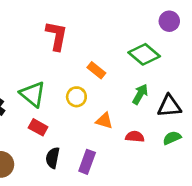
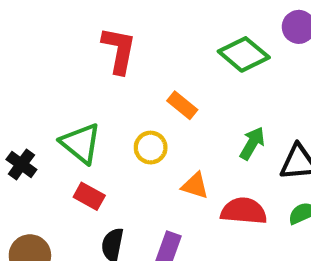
green diamond: (144, 54) -> (244, 54), moved
red semicircle: (135, 137) -> (244, 211), size x1.5

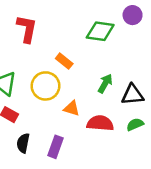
green diamond: (244, 54) -> (100, 31), turned -32
yellow circle: (151, 148) -> (46, 86), size x1.5

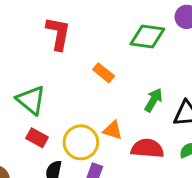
yellow circle: (46, 86) -> (81, 142), moved

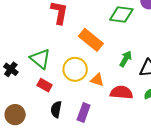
orange rectangle: (104, 73) -> (91, 40), size x1.6
yellow circle: (81, 142) -> (75, 69), moved

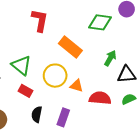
green arrow: (126, 59) -> (110, 58), moved

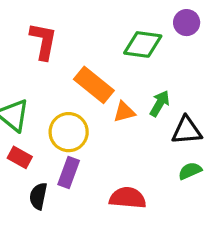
orange triangle: (77, 86) -> (124, 112), moved, turned -32
red semicircle: (100, 98) -> (128, 198), moved
purple rectangle: (63, 117) -> (69, 173), moved

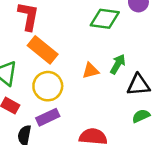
orange rectangle: (94, 85) -> (43, 50), moved
purple rectangle: (69, 173) -> (48, 117), turned 45

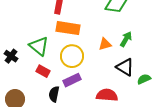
orange rectangle: (43, 50) -> (68, 28), turned -30
black triangle: (138, 85) -> (125, 67), moved, turned 36

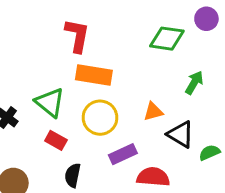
green arrow: (126, 39) -> (194, 83), moved
orange triangle: (105, 44) -> (153, 112), moved
purple rectangle: (72, 80) -> (123, 154), moved

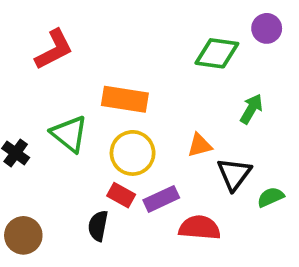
red L-shape: (77, 35) -> (54, 49), moved, turned 52
black triangle: (181, 134) -> (234, 174), turned 36
red rectangle: (56, 140) -> (121, 195), moved

